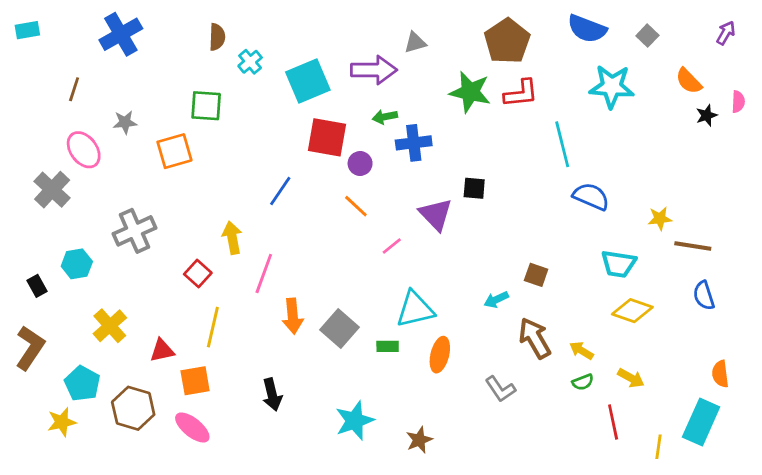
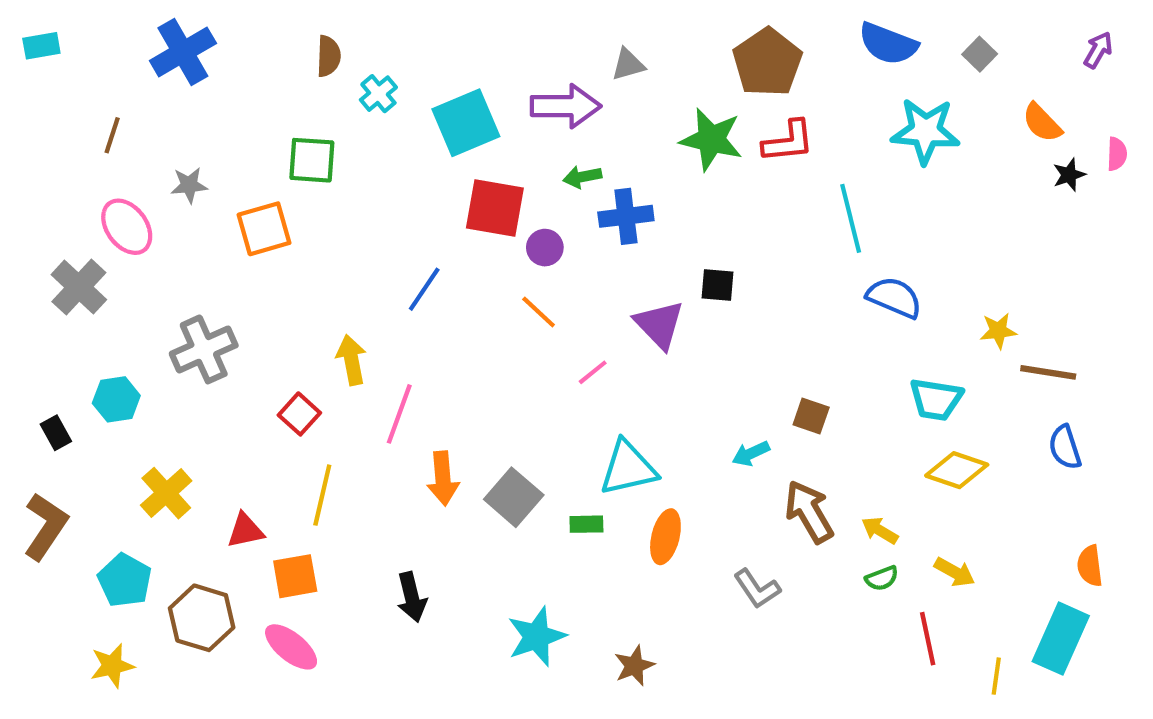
yellow star: (62, 422) -> (112, 666), moved

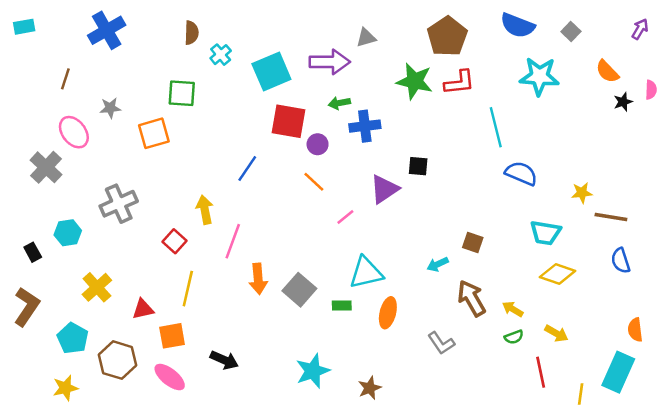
purple triangle: (659, 325) -> (384, 189), turned 40
black arrow: (412, 597) -> (224, 360), moved, turned -52

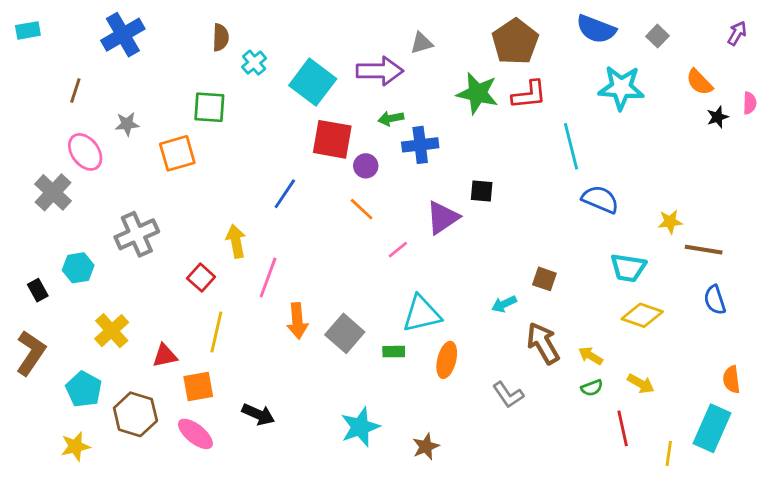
cyan square: (271, 72) -> (313, 82), turned -30

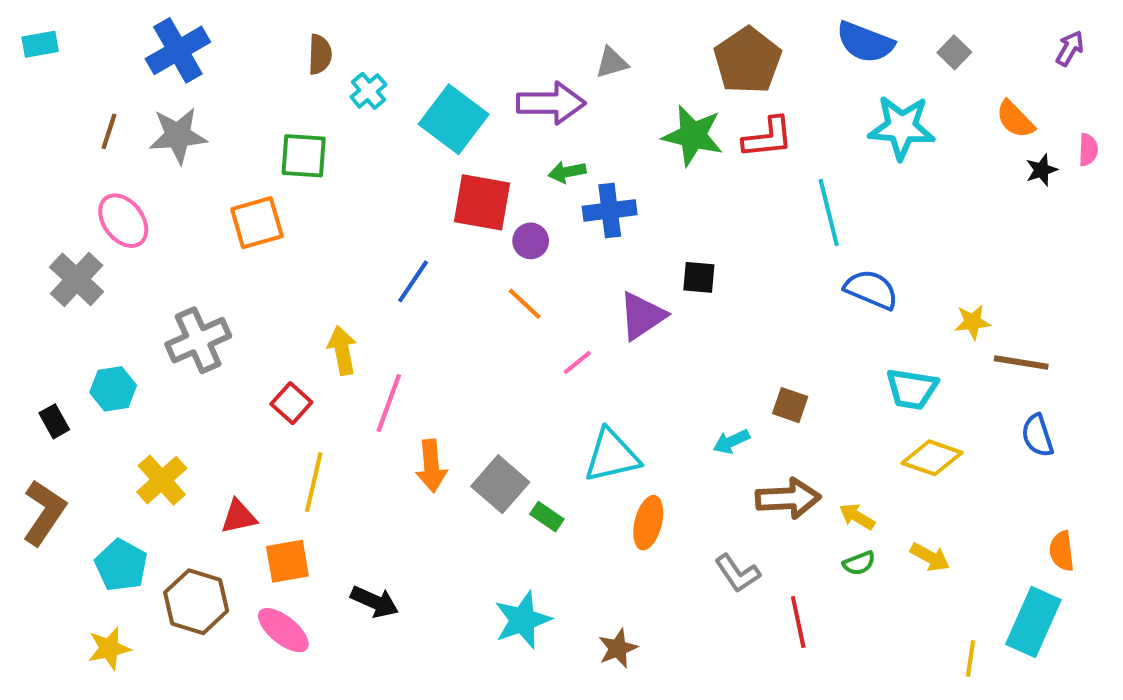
gray star: (127, 124) -> (178, 135), moved, size x1.6
brown arrow: (543, 343) -> (788, 498), turned 117
green rectangle: (394, 352) -> (547, 517), moved, turned 35
red line: (623, 428) -> (798, 622), moved

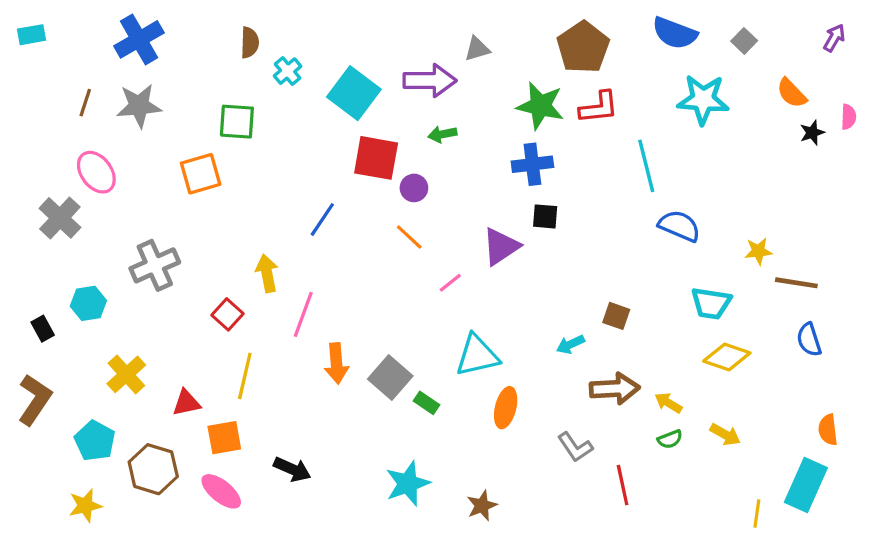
blue cross: (610, 210) -> (532, 164), moved

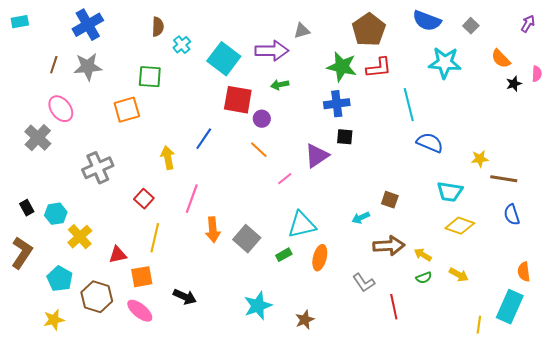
yellow arrow: (267, 273) -> (168, 158), moved
cyan hexagon: (88, 303) -> (56, 214), moved
green rectangle: (427, 403) -> (284, 255), moved, turned -63

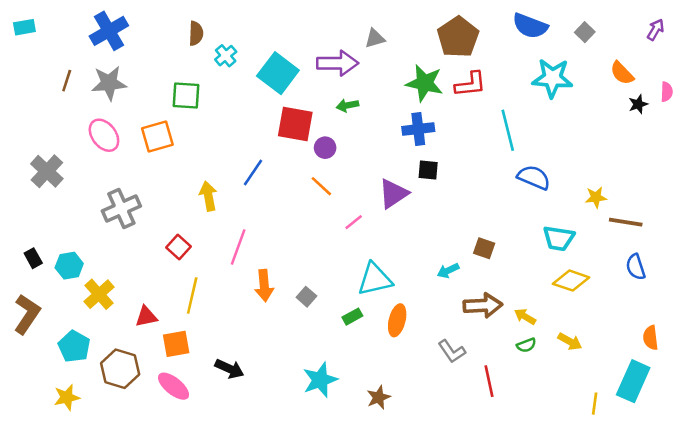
pink ellipse: (61, 109) -> (104, 135), moved
gray square: (247, 239) -> (306, 297), size x0.6

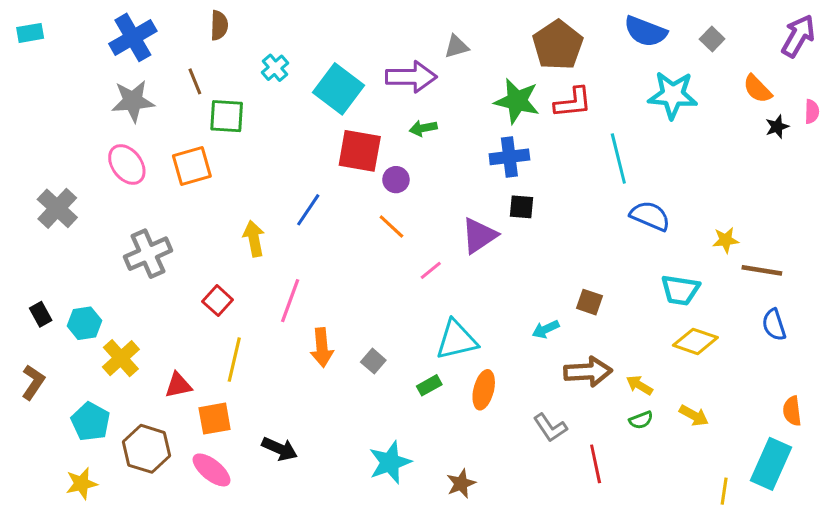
purple arrow: (656, 30) -> (798, 36), size x1.6
brown semicircle: (196, 33) -> (219, 25), moved
brown line: (67, 81) -> (195, 81), moved, turned -40
brown L-shape: (27, 314) -> (33, 382), size x0.7

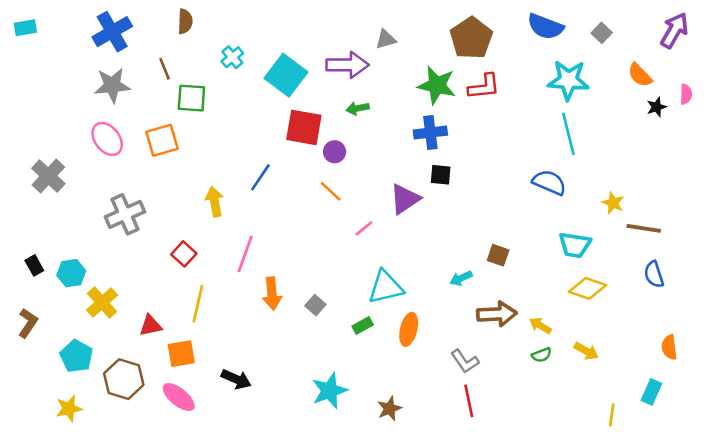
cyan line: (618, 158) -> (568, 134), moved
yellow star: (726, 240) -> (613, 203), turned 30
red line: (596, 464) -> (469, 401), moved
cyan rectangle: (771, 464) -> (651, 392), size x0.6

